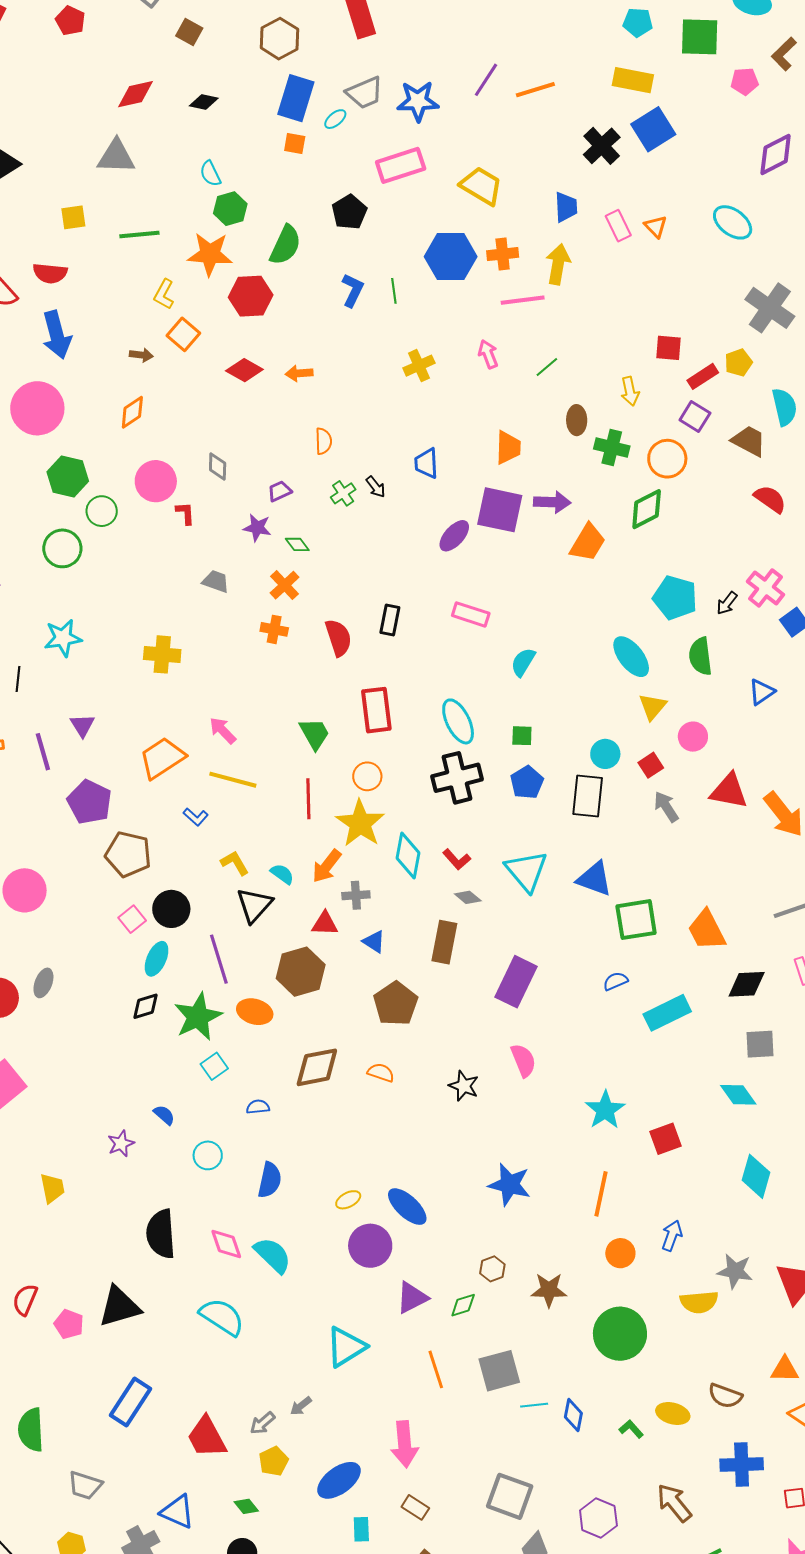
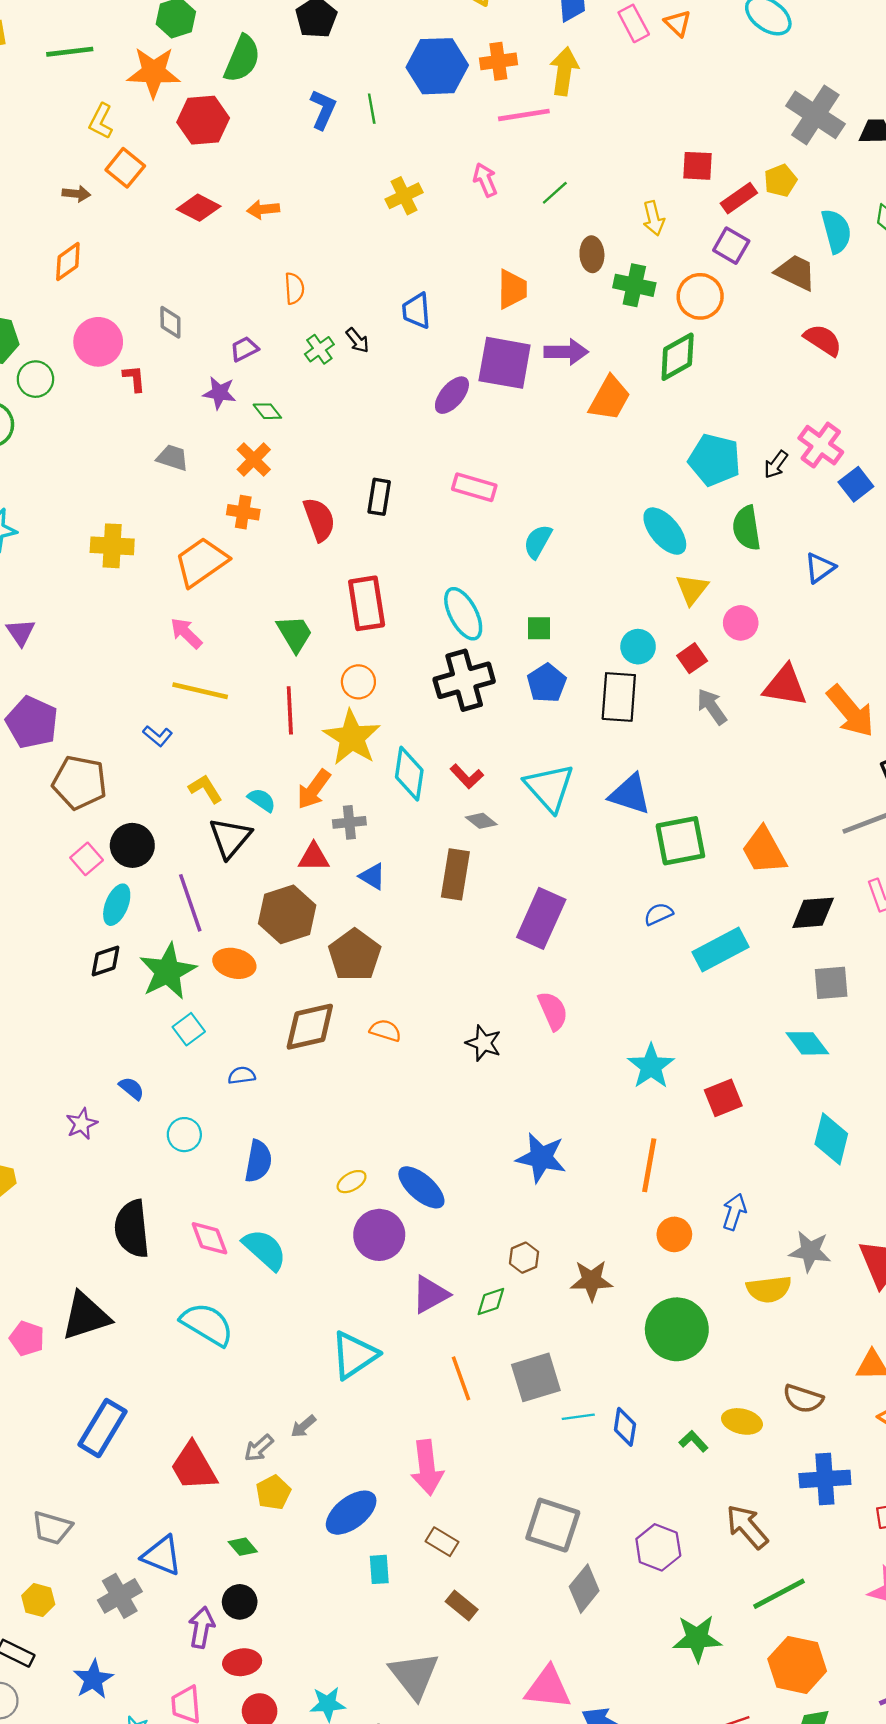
orange trapezoid: (162, 758) -> (201, 562), moved
brown pentagon: (396, 1004) -> (355, 955), moved

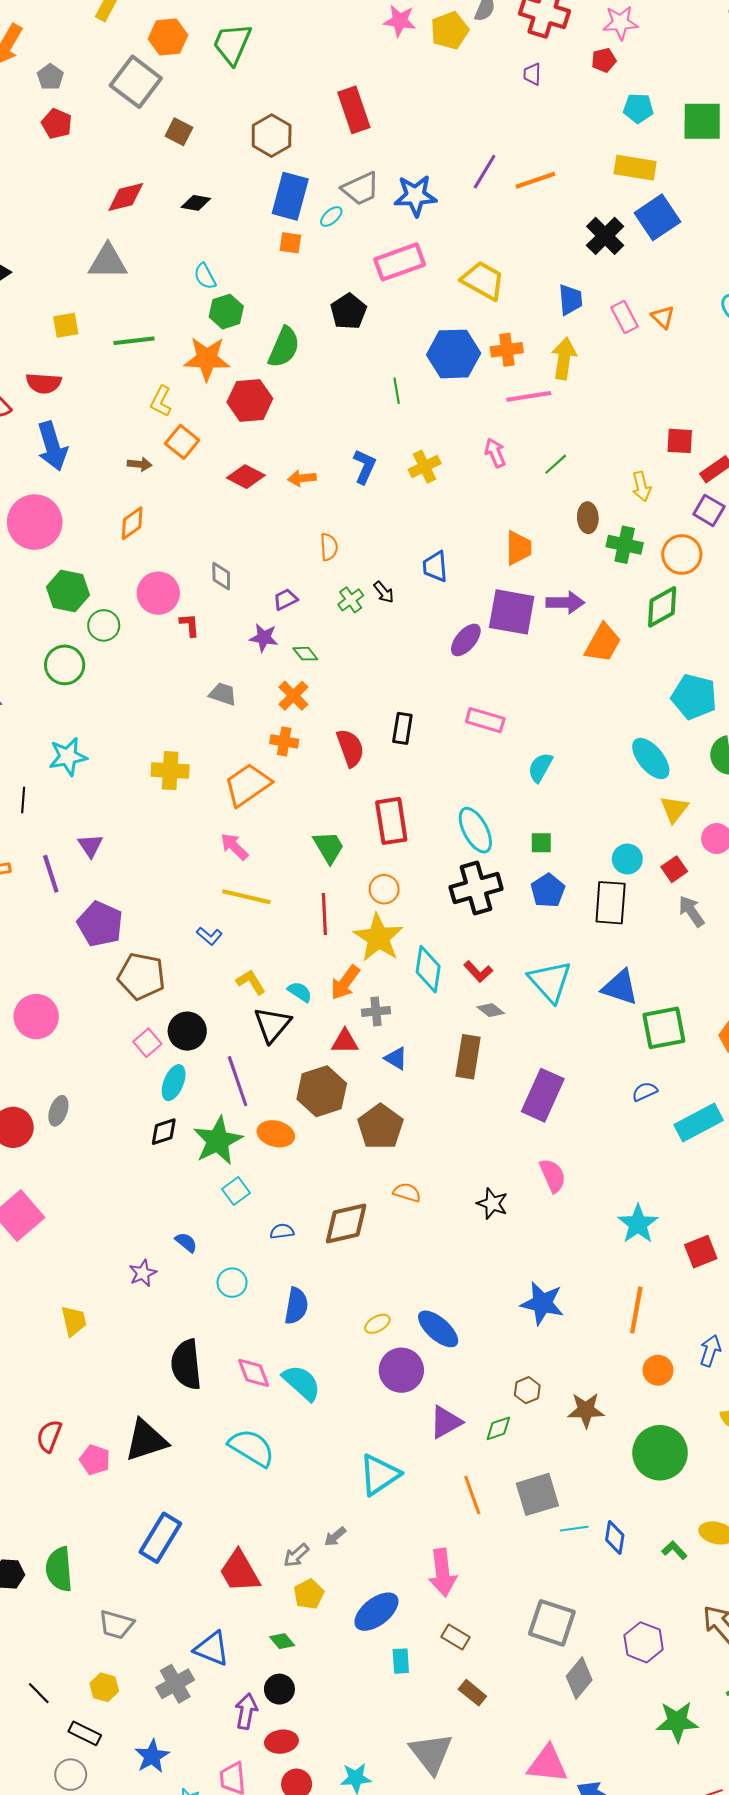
blue L-shape: (323, 109) -> (364, 467), moved
brown diamond: (310, 1027) -> (346, 1224), moved

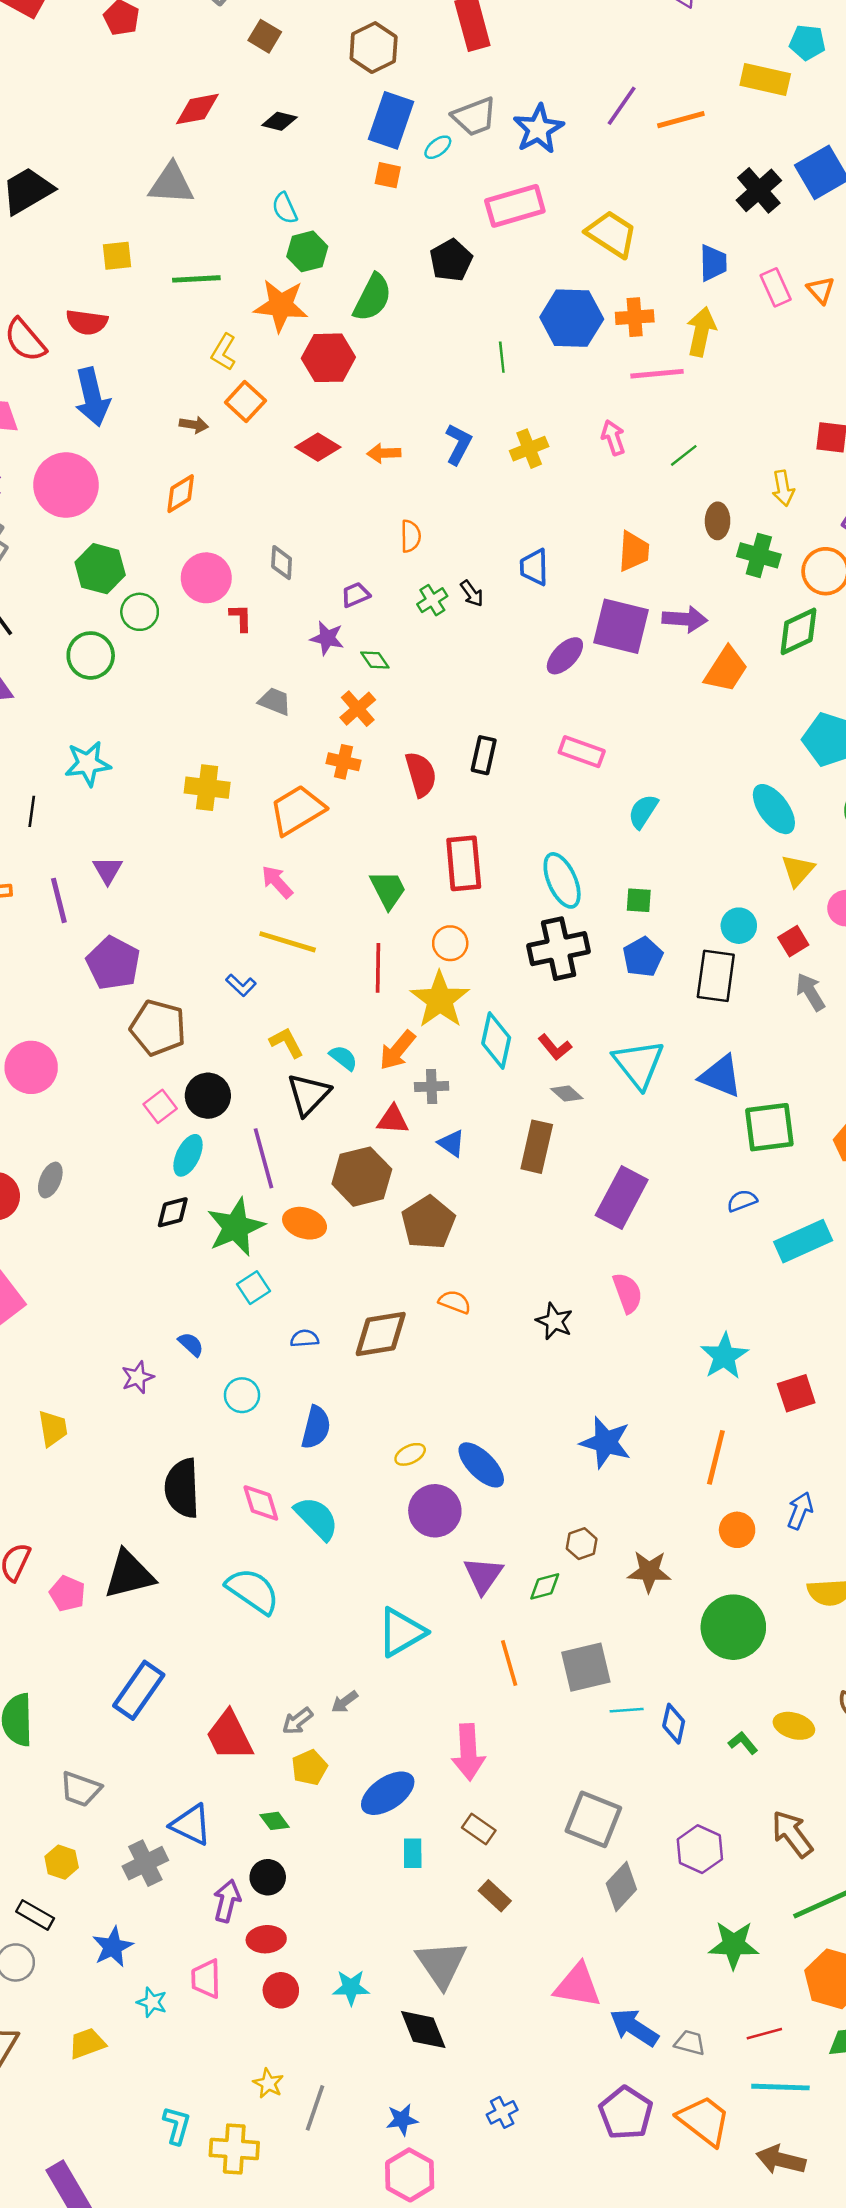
yellow rectangle: (635, 168) -> (765, 80), moved
blue star: (415, 196) -> (538, 129), turned -30
purple triangle: (446, 1422) -> (483, 1575), turned -30

